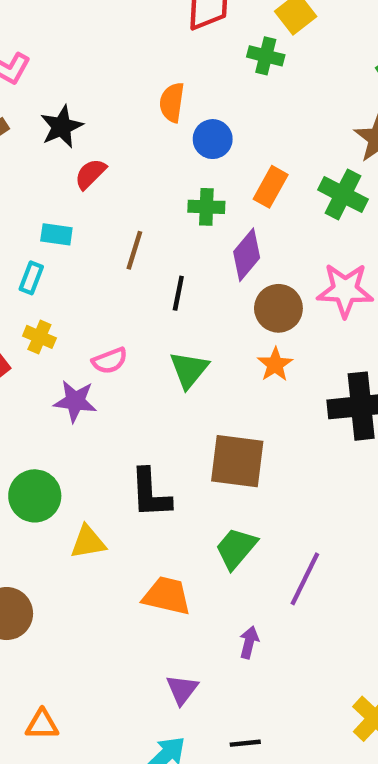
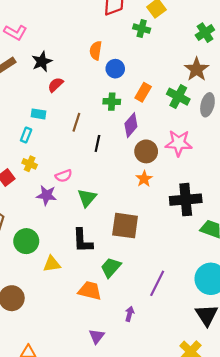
green triangle: (189, 370) -> (87, 198), moved
green trapezoid: (236, 548) -> (111, 267), moved

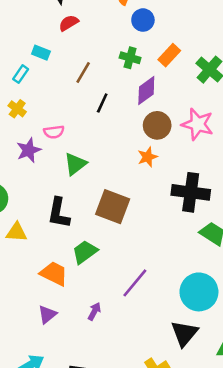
purple star: (47, 195) -> (29, 150), turned 30
purple triangle: (97, 336) -> (47, 314), moved

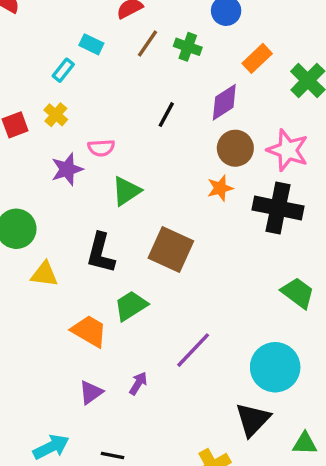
green cross: (130, 58) -> (188, 47), moved
brown line: (83, 73) -> (148, 43), moved
black cross: (191, 192) -> (278, 208), moved
purple triangle: (47, 314) -> (91, 392), moved

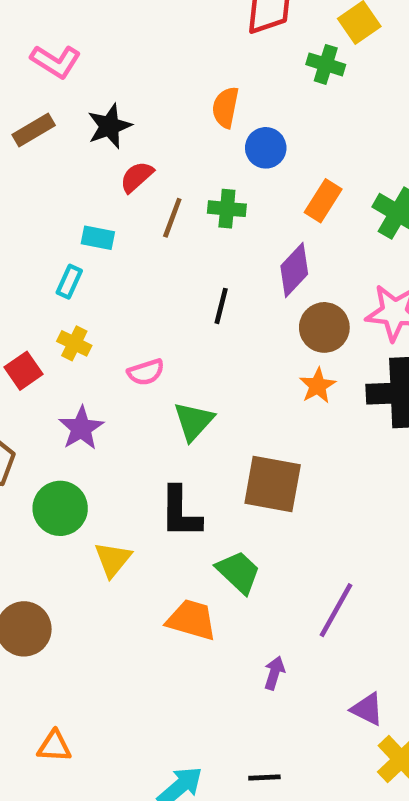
purple star: (67, 169) -> (81, 428), moved
yellow triangle: (44, 274) -> (113, 559), turned -44
green trapezoid: (131, 306) -> (238, 572), turned 90
purple triangle: (91, 392) -> (367, 709), moved, turned -44

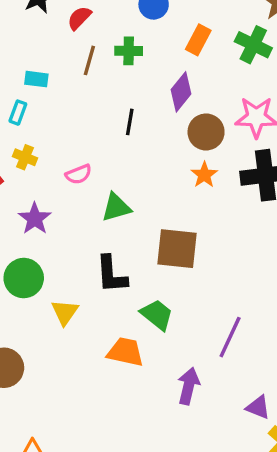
red semicircle: (137, 177) -> (79, 18), moved
green triangle: (194, 421) -> (116, 207), turned 36
purple arrow: (274, 673) -> (189, 386), size x1.5

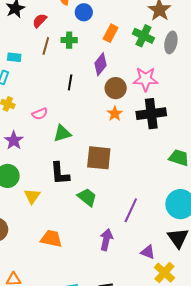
orange trapezoid: (125, 352) -> (51, 239), moved

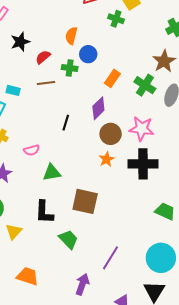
green cross: (69, 40) -> (70, 68), moved
brown line: (46, 46) -> (46, 83), turned 60

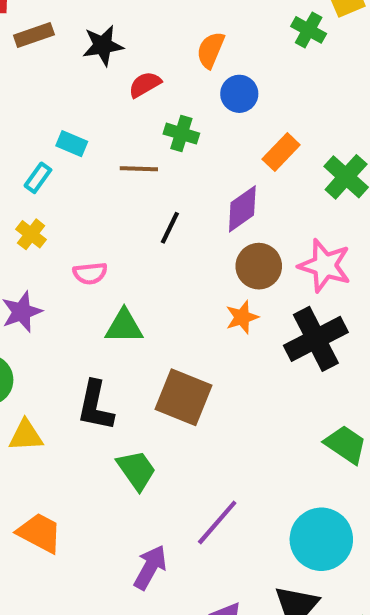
green cross: (70, 68) -> (181, 134), moved
brown line: (46, 83) -> (139, 169), moved
black cross: (143, 164) -> (316, 339), turned -36
yellow triangle: (14, 232) -> (26, 436), turned 36

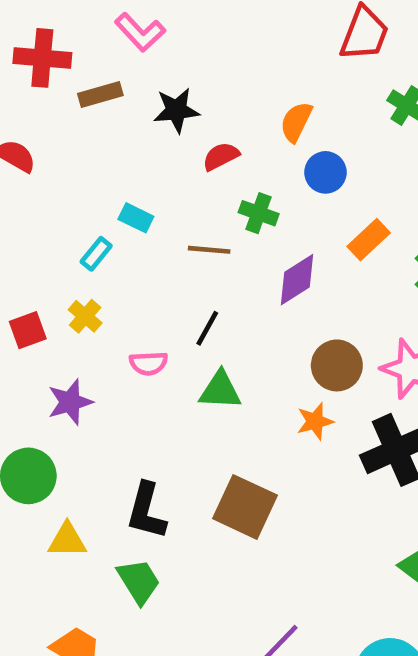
purple diamond: (242, 209) -> (297, 280), moved
black line: (170, 228) -> (207, 328), moved
green triangle: (124, 326) -> (220, 390), moved
green trapezoid: (136, 470) -> (139, 581), moved

